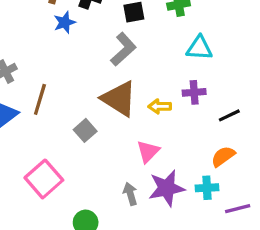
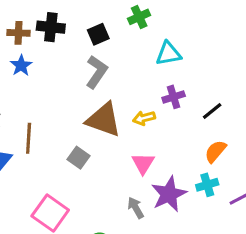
blue star: (65, 23) -> (21, 65), moved

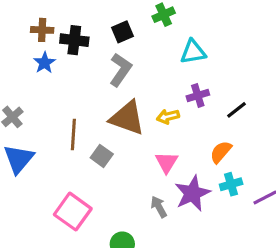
black cross: (51, 27) -> (74, 40), moved
brown line: (29, 138) -> (73, 134), moved
orange semicircle: (215, 151) -> (221, 152), moved

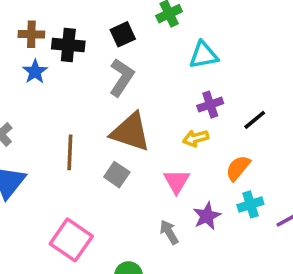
yellow arrow: (168, 117) -> (196, 138), moved
gray square: (102, 156) -> (117, 175), moved
purple star: (192, 193) -> (207, 216), size x0.7

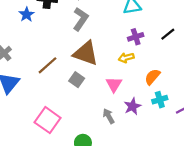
black line: (255, 120) -> (168, 34), moved
brown line: (70, 152) -> (47, 65), turned 45

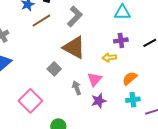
brown line: (47, 65) -> (41, 21), moved
gray square: (77, 80) -> (54, 69), moved
purple star: (132, 106) -> (99, 101), moved
gray arrow: (109, 116) -> (77, 88), moved

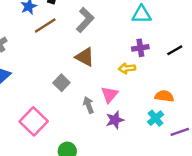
brown triangle: (74, 47) -> (85, 57), size x0.7
orange semicircle: (130, 78) -> (164, 96), moved, turned 49
cyan cross: (133, 100) -> (156, 118), turned -32

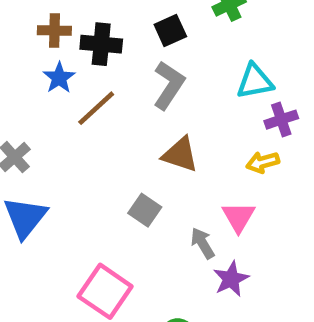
cyan triangle: (142, 14) -> (255, 81), moved
purple star: (115, 120) -> (231, 279), moved

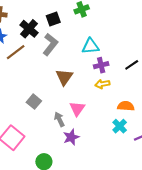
black cross: (101, 44) -> (29, 29), moved, turned 30
brown triangle: (180, 154) -> (64, 77), moved, turned 42
yellow arrow: (263, 162) -> (102, 84), moved

